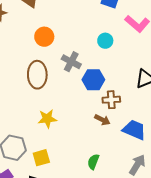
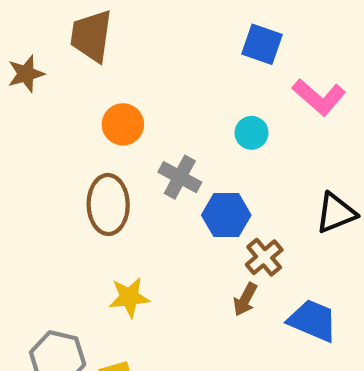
brown cross: (111, 100) -> (264, 257), turned -36
brown arrow: (102, 120) -> (245, 299), turned 91

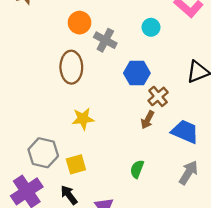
gray cross: (180, 177) -> (105, 40), moved

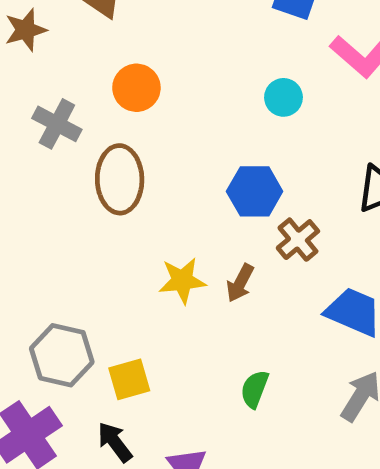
gray cross: (105, 40) -> (57, 124), moved
yellow star: (83, 119) -> (182, 281), moved
brown arrow: (147, 120) -> (240, 283), moved

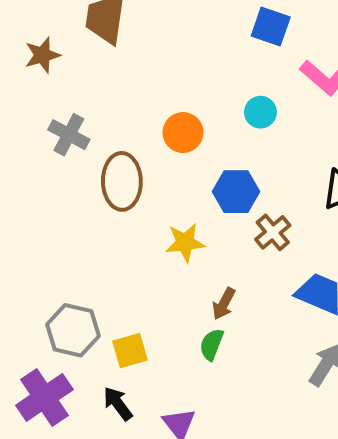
orange circle: (136, 88) -> (183, 133), moved
yellow star: (182, 281) -> (185, 243), moved
brown arrow: (240, 283) -> (224, 304), moved
green semicircle: (255, 389) -> (212, 344), moved

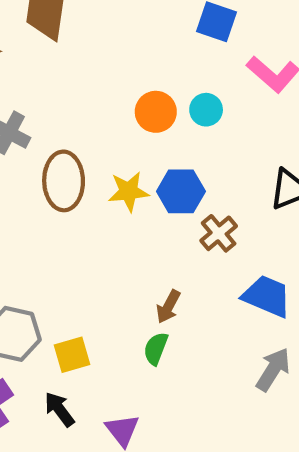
orange circle: (183, 133) -> (156, 112), moved
yellow star: (185, 243) -> (129, 191), moved

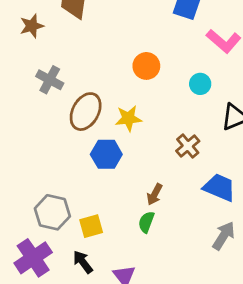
cyan circle: (206, 110) -> (200, 84), moved
brown ellipse: (64, 181) -> (86, 112), turned 30
blue hexagon: (181, 191) -> (106, 154), moved

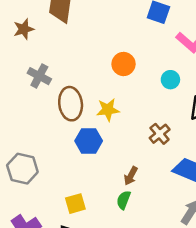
brown ellipse: (86, 112) -> (71, 104), turned -36
gray hexagon: (52, 212) -> (22, 169), moved

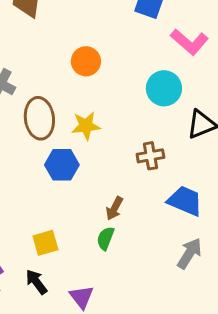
orange circle: (124, 64) -> (86, 61), moved
cyan circle: (170, 80) -> (164, 88), size x1.5
brown cross: (160, 134) -> (150, 156), turned 30

